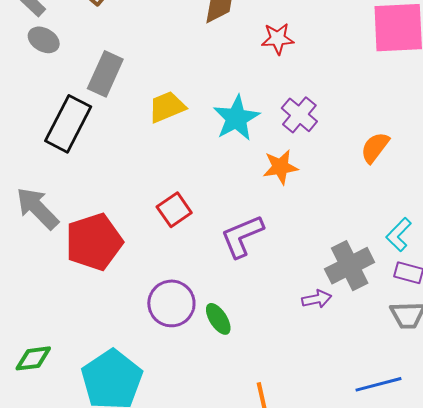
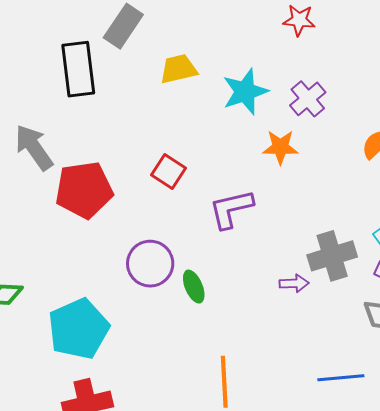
black rectangle: (68, 124) -> (78, 69), turned -44
red square: (174, 210) -> (168, 172), turned -32

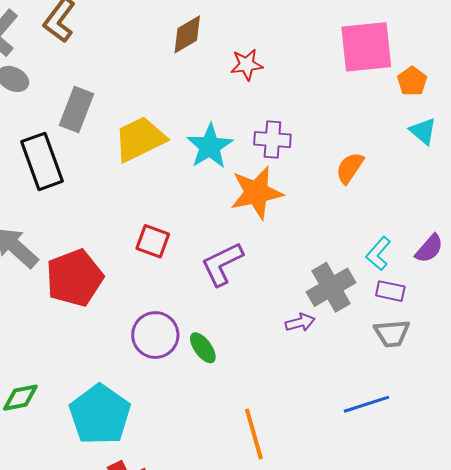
yellow trapezoid: (178, 69) -> (140, 139), size x1.4
purple cross: (308, 99) -> (272, 140), turned -33
orange star: (280, 147) -> (256, 193), size x1.5

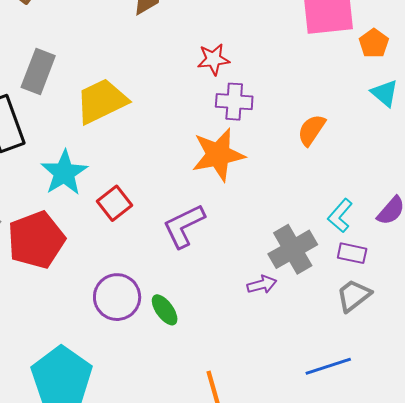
red star: (247, 65) -> (213, 59), moved
cyan star: (210, 146) -> (64, 173), moved
red square: (153, 241) -> (114, 203), turned 32
gray trapezoid: (392, 333) -> (354, 295), turned 147

